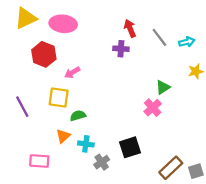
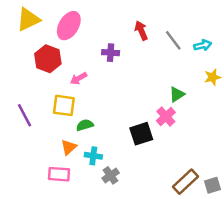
pink ellipse: (63, 24) -> (69, 26), turned -65
purple cross: (121, 49) -> (111, 53), moved
black square: (130, 147) -> (141, 134), moved
pink rectangle: (39, 161) -> (59, 174), moved

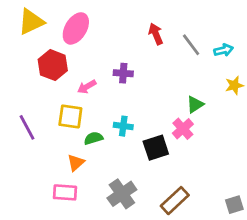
purple cross: (111, 53) -> (123, 73), moved
cyan cross: (93, 156) -> (123, 126), moved
gray cross: (111, 175) -> (122, 194), size x1.5
brown rectangle: (185, 182) -> (175, 201), moved

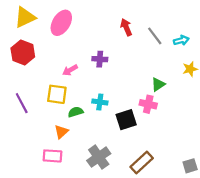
red hexagon: (53, 65) -> (23, 52), moved
pink cross: (183, 129) -> (148, 104), turned -35

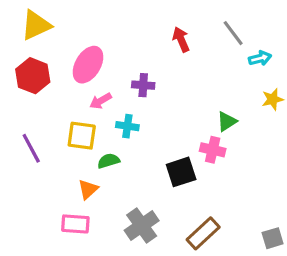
pink ellipse: (61, 23) -> (88, 65), moved
gray line: (155, 36) -> (233, 33), moved
cyan cross: (100, 102) -> (127, 126), moved

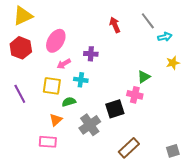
gray cross: (142, 226) -> (90, 125), moved

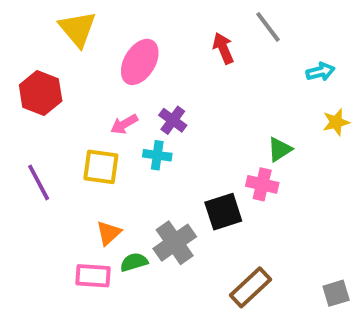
yellow triangle: (23, 16) -> (78, 29), moved, turned -45
gray line: (148, 21) -> (268, 27), moved
pink ellipse: (56, 41) -> (140, 62), moved
purple cross: (91, 54) -> (173, 120), moved, turned 32
green semicircle: (69, 102) -> (134, 262), moved

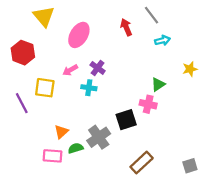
cyan arrow: (320, 72) -> (162, 40), moved
yellow square: (101, 167) -> (45, 88), moved

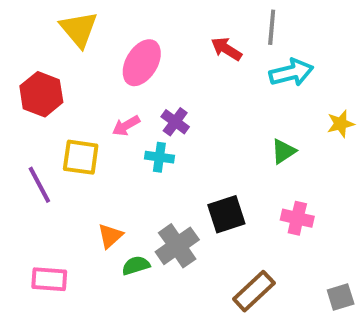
gray line: (151, 15) -> (272, 27), turned 42
red arrow: (126, 27) -> (226, 49), turned -35
cyan arrow: (162, 40) -> (291, 73), size x1.5
pink cross: (148, 104) -> (297, 218), moved
pink rectangle: (53, 156) -> (49, 279), moved

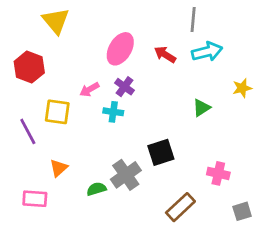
red arrow: (226, 49) -> (165, 54), moved
pink ellipse: (142, 63) -> (120, 49), moved
pink cross: (297, 218) -> (218, 173), moved
orange triangle: (110, 236) -> (59, 168), moved

